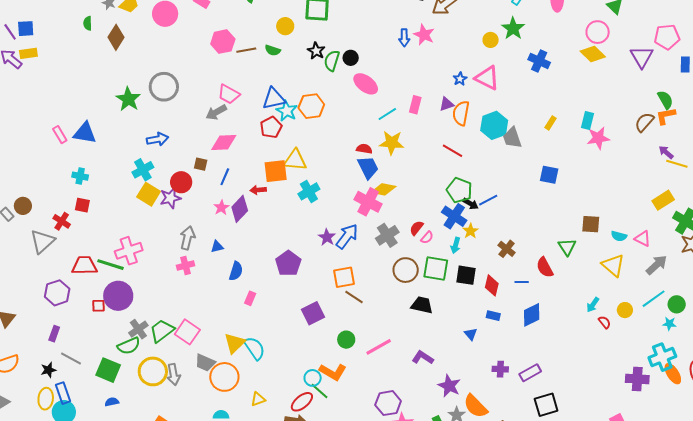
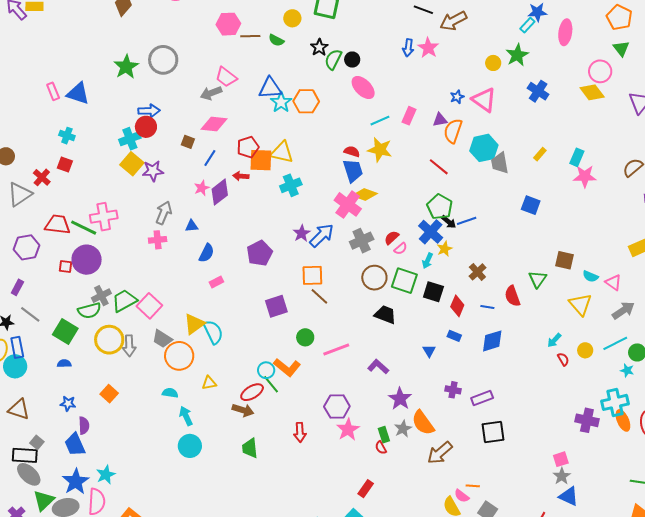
red pentagon: (271, 127) -> (248, 147), moved
red circle: (181, 182) -> (146, 127), moved
pink rectangle: (250, 298) -> (216, 282), turned 32

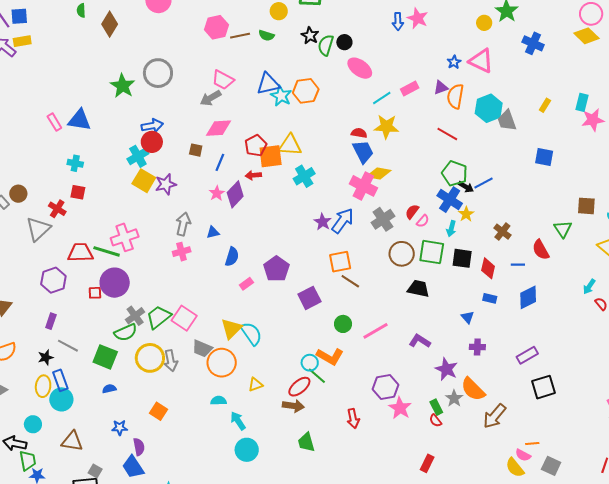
pink rectangle: (409, 116) -> (410, 88), turned 48
purple pentagon: (260, 253) -> (276, 269), moved
purple cross: (453, 390) -> (477, 347), moved

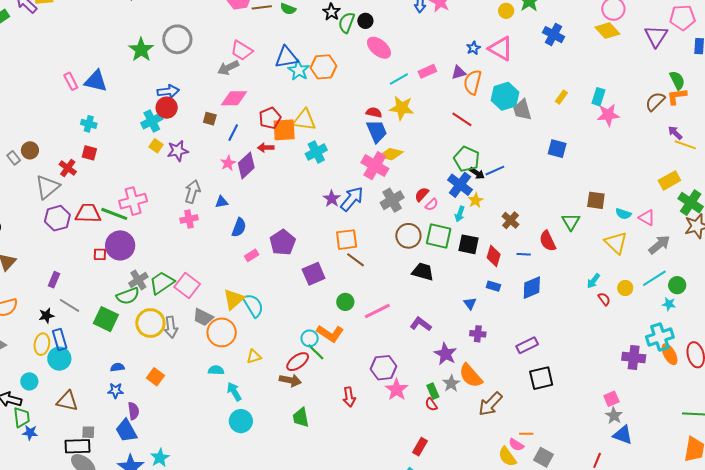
yellow square: (144, 181) -> (156, 146), size x0.6
purple hexagon: (53, 280) -> (57, 218), moved
blue semicircle: (109, 389) -> (117, 367), moved
gray square: (95, 471) -> (88, 432), turned -32

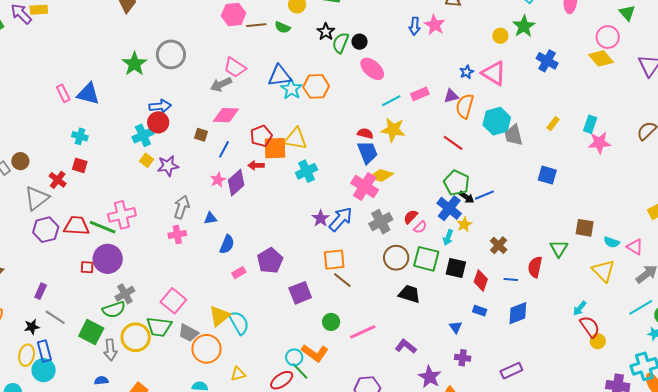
red semicircle: (548, 241) -> (535, 267), turned 35
green trapezoid: (162, 283) -> (159, 327), moved, turned -140
yellow circle: (625, 288) -> (598, 341), moved
red semicircle: (604, 299) -> (590, 327), size x1.6
gray arrow: (171, 327) -> (110, 350), moved

